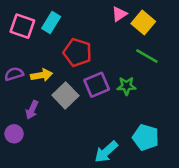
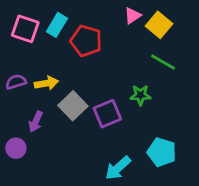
red pentagon: (77, 52) -> (86, 41), moved
purple square: (97, 85) -> (107, 114), moved

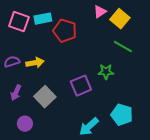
cyan rectangle: (57, 25) -> (43, 19), turned 48
gray square: (73, 106) -> (45, 97), moved
purple arrow: (36, 122) -> (16, 93), moved
purple circle: (16, 148) -> (25, 124), moved

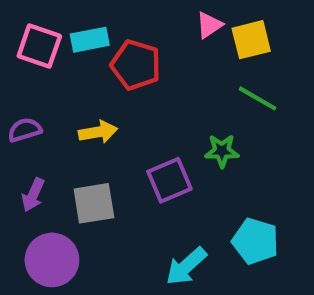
yellow square: (120, 19) -> (251, 40), turned 36
yellow arrow: (35, 63) -> (98, 132), moved
gray square: (45, 97) -> (94, 203), turned 35
purple circle: (25, 124) -> (52, 260), size x1.6

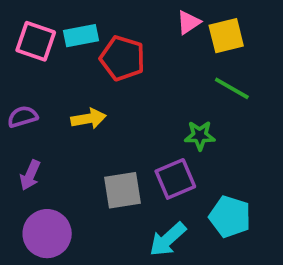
purple square: (169, 180) -> (175, 179), moved
gray square: (94, 203) -> (122, 190), moved

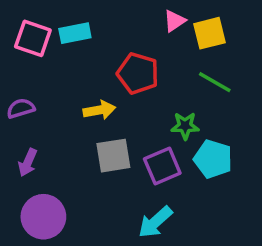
red pentagon: (122, 58) -> (138, 73), moved
yellow arrow: (89, 119) -> (99, 110), moved
gray square: (122, 190) -> (113, 156), moved
cyan pentagon: (230, 217) -> (213, 159), moved

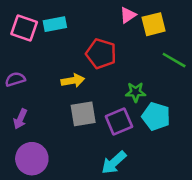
green line: (215, 82) -> (174, 60), moved

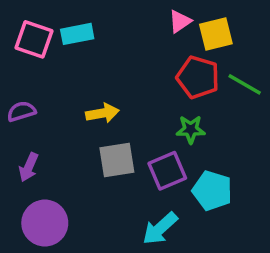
red pentagon: (101, 54) -> (198, 77), moved
cyan pentagon: (156, 116) -> (212, 191), moved

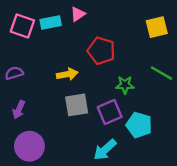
pink triangle: (180, 21) -> (78, 14), moved
yellow square: (216, 34) -> (157, 27), moved
red pentagon: (198, 77) -> (101, 51), moved
green line: (245, 84) -> (161, 73), moved

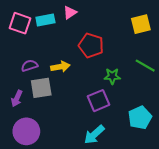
purple semicircle: (14, 73) -> (30, 66), moved
gray square: (77, 105) -> (41, 88), moved
cyan pentagon: (139, 125) -> (140, 118), moved, turned 30

